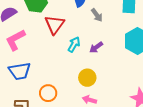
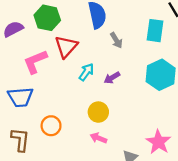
pink L-shape: (15, 40) -> (35, 62), moved

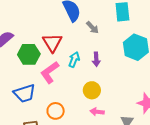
green hexagon: (47, 18) -> (29, 54), moved
pink L-shape: (35, 62) -> (50, 72), moved
purple arrow: (112, 78) -> (96, 59), turned -48

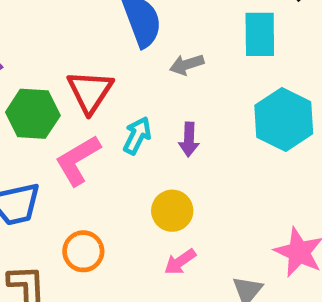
gray arrow: (92, 27) -> (187, 65), turned 112
pink arrow: (97, 112) -> (180, 262), turned -48

